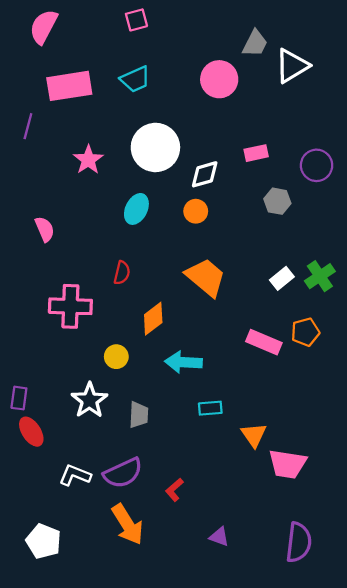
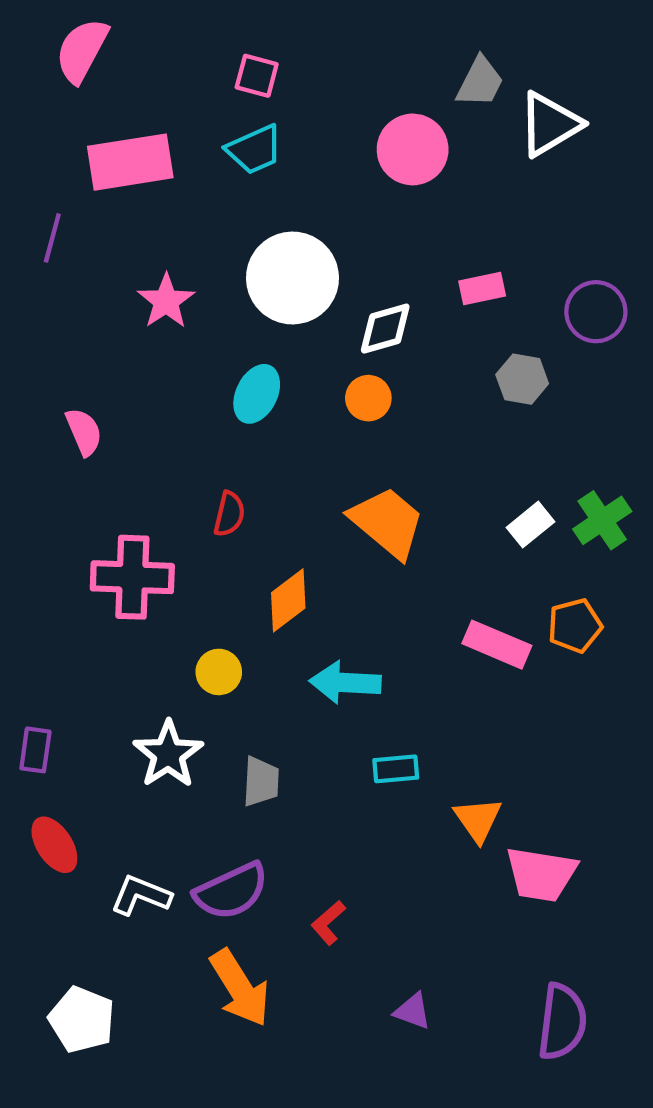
pink square: (136, 20) -> (257, 76), moved, turned 30
red ellipse: (31, 432) -> (54, 845), moved

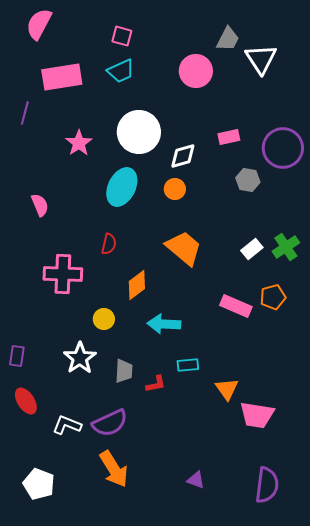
white triangle: (550, 124) -> (261, 59), turned -32
purple circle: (596, 312) -> (283, 148), size x1.4
cyan ellipse: (257, 394) -> (122, 187), size x1.4
red L-shape: (328, 923) -> (156, 384), moved, turned -150

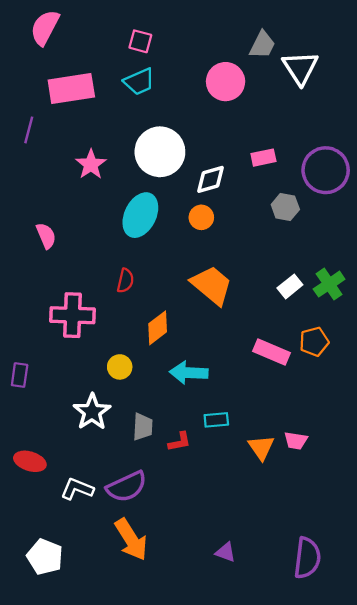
purple rectangle: (17, 356) -> (20, 375), moved
red ellipse: (26, 401) -> (30, 461), turned -40
pink trapezoid: (257, 415) -> (296, 441), moved, size x0.6

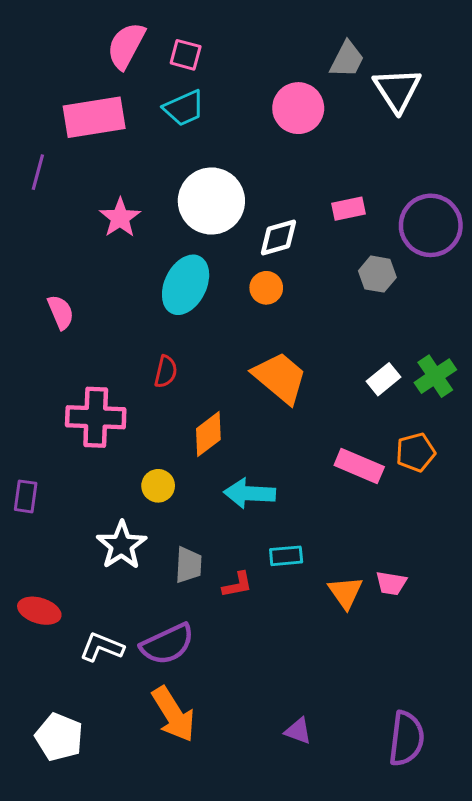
pink semicircle: (45, 28) -> (126, 46), moved

